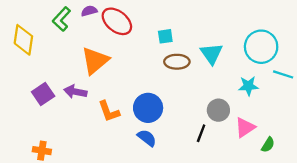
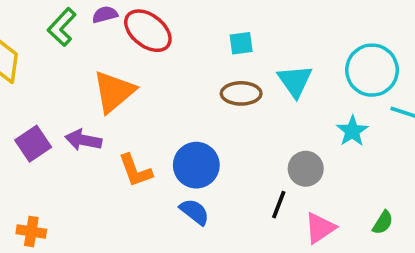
cyan square: (165, 36) -> (241, 43), moved
cyan star: (248, 86) -> (352, 131), turned -30
pink triangle: (245, 127) -> (320, 228), moved

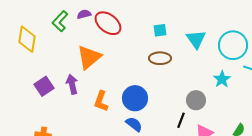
cyan triangle: (295, 81) -> (196, 39), moved
purple arrow: (83, 140) -> (72, 84), turned 66
orange L-shape: (135, 171) -> (101, 101), turned 40

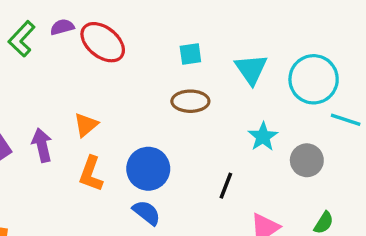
orange triangle: (89, 57) -> (86, 125), moved, size x0.6
cyan star: (222, 79) -> (263, 137), moved
gray circle: (196, 100) -> (307, 160), moved
black line: (181, 120) -> (226, 186), moved

